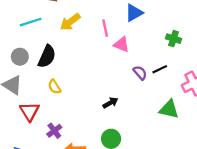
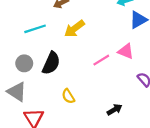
pink line: (105, 28) -> (101, 60), moved, turned 70
yellow semicircle: (54, 87) -> (68, 96), moved

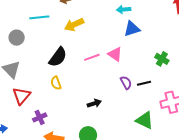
gray circle: (24, 63) -> (17, 38), moved
black semicircle: (51, 63) -> (58, 57), moved

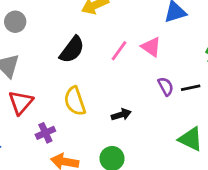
pink line: (92, 57) -> (119, 51), turned -35
yellow semicircle: (56, 83) -> (75, 101), moved, size x1.5

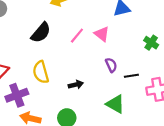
black line: (191, 88) -> (131, 76), moved
purple cross: (45, 133) -> (17, 95), size x1.5
green triangle: (191, 139) -> (115, 104), moved

